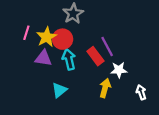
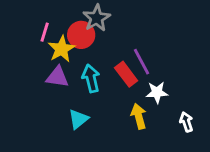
pink line: (26, 33) -> (45, 32), moved
red circle: (62, 39) -> (81, 35), moved
yellow arrow: (105, 88) -> (139, 116), turned -30

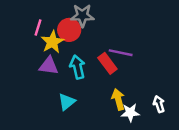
gray star: (97, 18) -> (82, 16), turned 30
purple line: (141, 62) -> (121, 53), turned -50
white star: (157, 92) -> (130, 113), moved

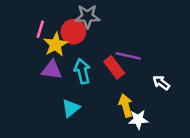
white arrow: (159, 104) -> (161, 83), moved, turned -35

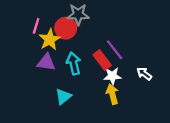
purple line: (128, 56) -> (115, 50), turned 40
white star: (138, 120) -> (112, 76), moved

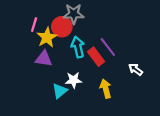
cyan arrow: (74, 63) -> (78, 47), moved
white star: (112, 76) -> (74, 80), moved

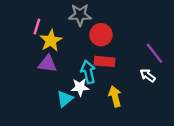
red circle: (62, 27) -> (101, 35), moved
cyan arrow: (78, 47) -> (88, 72), moved
purple line: (108, 47) -> (155, 53), moved
red rectangle: (96, 57) -> (104, 61), turned -48

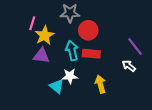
cyan arrow: (88, 72) -> (72, 51), moved
cyan triangle: (65, 99) -> (57, 86), turned -42

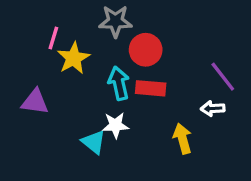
purple triangle: (41, 56) -> (35, 102), moved
white arrow: (129, 66) -> (213, 108), turned -40
yellow arrow: (100, 84) -> (183, 139), moved

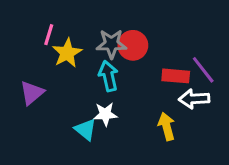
gray star: (115, 21) -> (111, 44), moved
red rectangle: (151, 88) -> (176, 76), moved
purple triangle: (35, 102) -> (32, 93), turned -48
white arrow: (213, 108) -> (194, 99), size x1.4

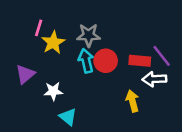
red circle: (133, 45) -> (106, 61), moved
white star: (105, 114) -> (53, 91), moved
cyan triangle: (85, 129) -> (68, 117), moved

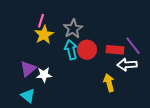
pink line: (39, 28) -> (41, 21), moved
gray star: (89, 35) -> (73, 29), turned -30
purple triangle: (25, 74) -> (28, 69), moved
cyan triangle: (68, 117) -> (28, 96), moved

